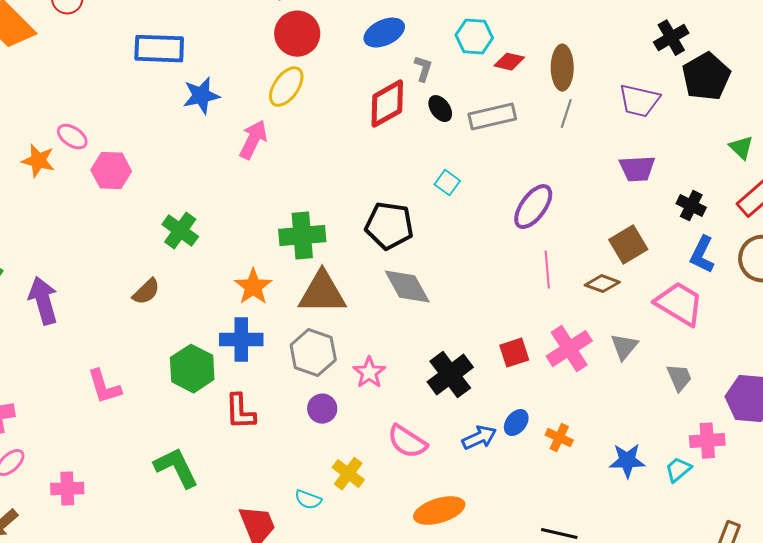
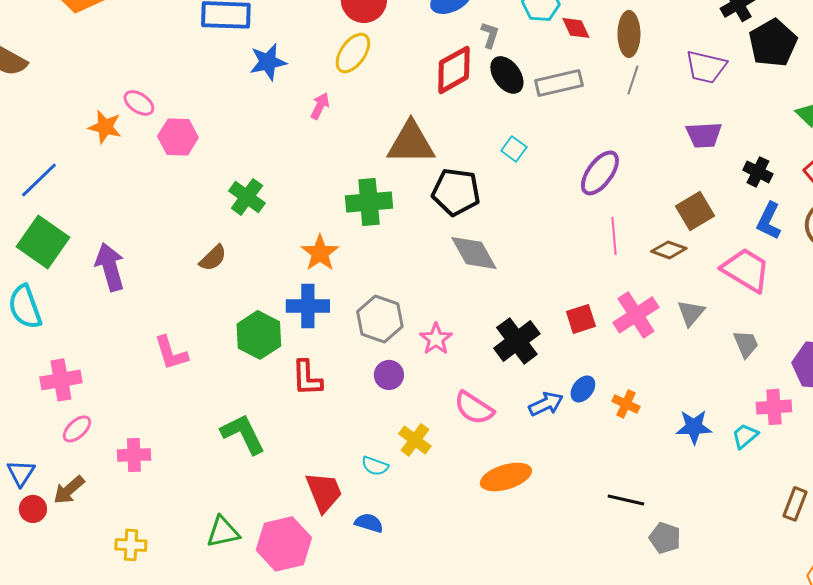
red diamond: (509, 62) -> (576, 28), turned 52
black ellipse: (440, 109) -> (507, 75), size x1.4
pink arrow: (253, 140) -> (320, 106), size x0.7
brown triangle: (322, 293) -> (411, 143), moved

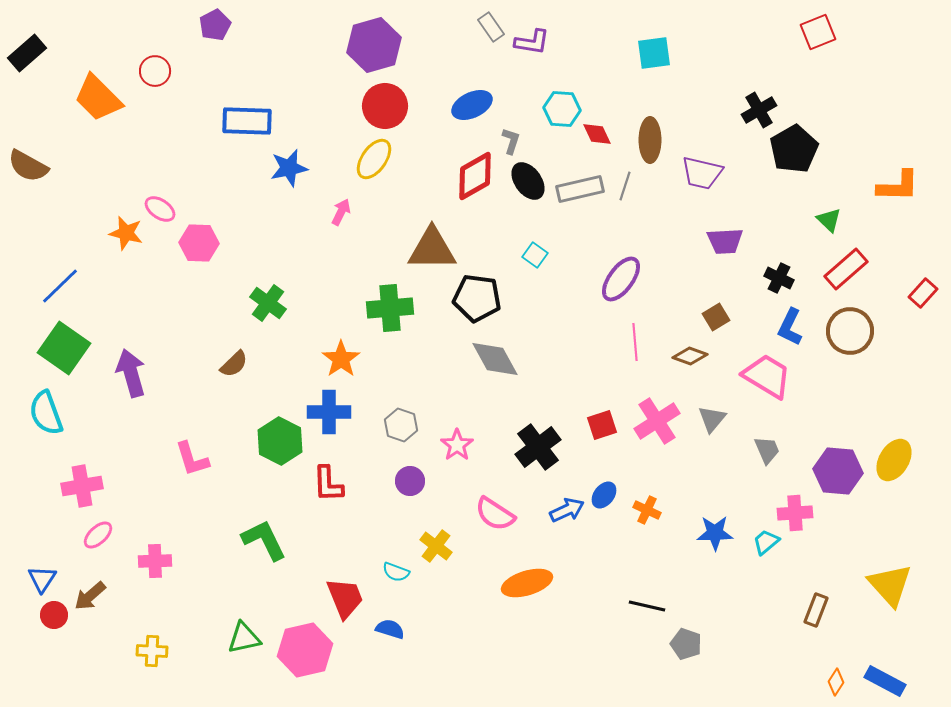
purple trapezoid: (706, 67) -> (702, 173), moved
gray line: (633, 80) -> (625, 186), moved
brown square: (695, 211) -> (716, 317), size x0.7
gray hexagon: (380, 319) -> (401, 425), size x0.7

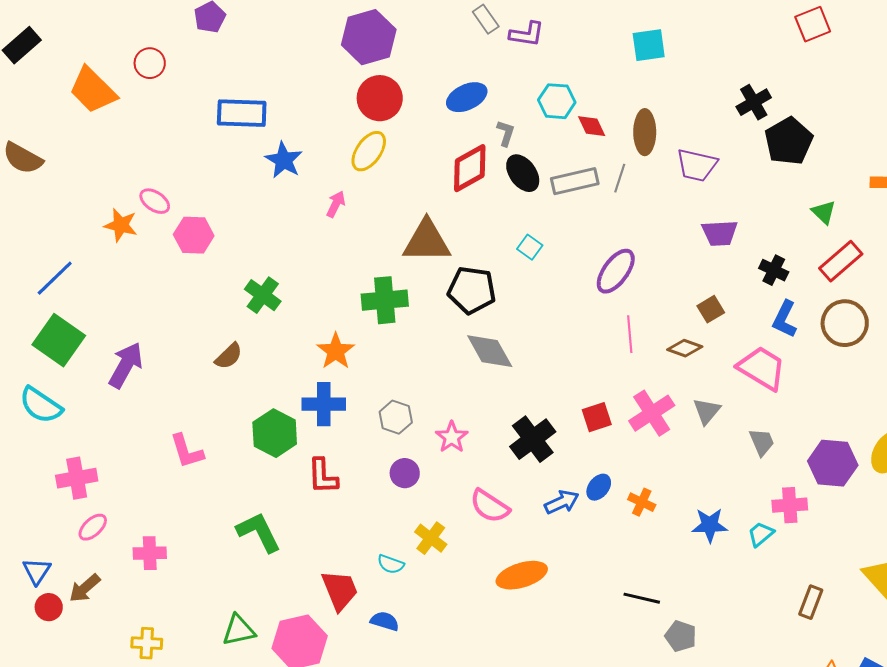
blue star: (289, 168) -> (284, 160), turned -30
purple arrow: (131, 373) -> (126, 365), turned 45
cyan semicircle: (46, 413) -> (41, 405), turned -36

